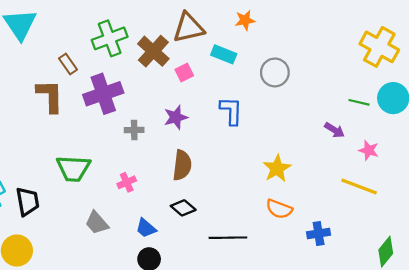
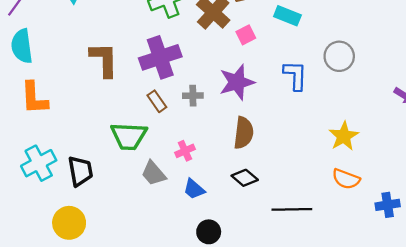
brown rectangle: (68, 64) -> (157, 101), moved
gray circle: (275, 72) -> (339, 56), moved
purple star: (176, 117) -> (237, 82), size x1.4
gray trapezoid: (97, 223) -> (154, 173), moved
blue trapezoid: (146, 228) -> (194, 189), moved

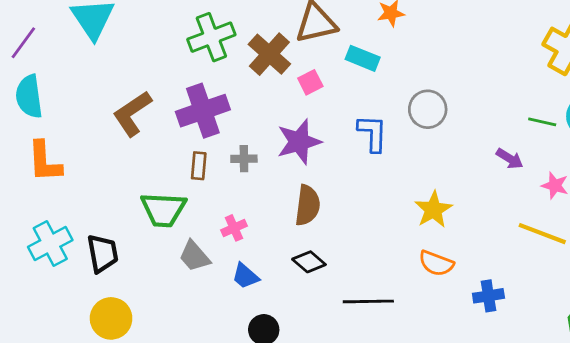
brown L-shape: (104, 60) -> (132, 113), turned -123
brown rectangle: (157, 101) -> (199, 166), turned 40
yellow circle: (69, 223) -> (111, 318), moved

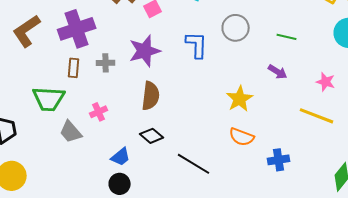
green line: (542, 122) -> (287, 37), moved
purple arrow: (510, 159) -> (278, 72), moved
blue trapezoid: (245, 276) -> (121, 157), moved, turned -80
black line: (368, 301) -> (194, 164), turned 32

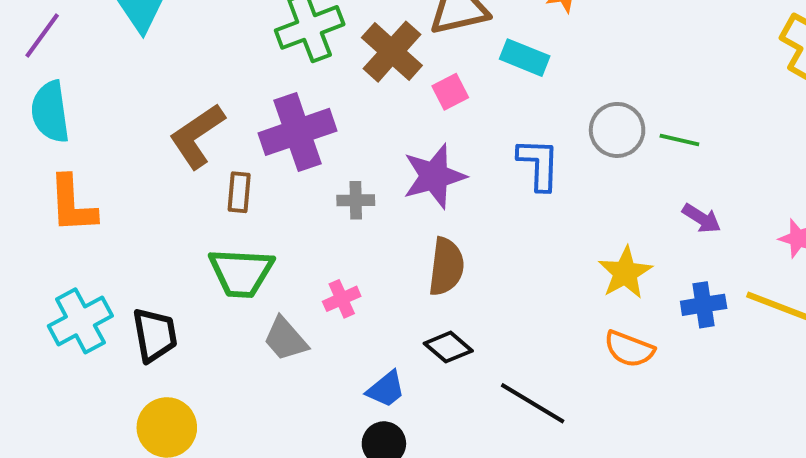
green line: (287, 37) -> (679, 140), moved
brown rectangle: (74, 68) -> (239, 192), moved
blue cross: (279, 160) -> (704, 305), moved

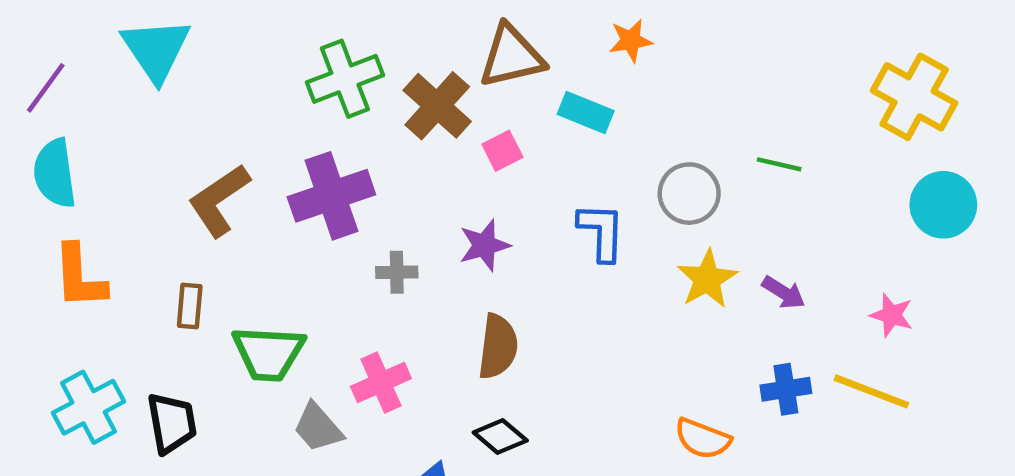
green line: (679, 140) -> (779, 164), moved
purple star: (434, 176) -> (484, 245), size x0.7
brown rectangle: (239, 192) -> (190, 306), moved
yellow star: (625, 273) -> (707, 279), moved
pink cross: (342, 299) -> (381, 382), size x1.4

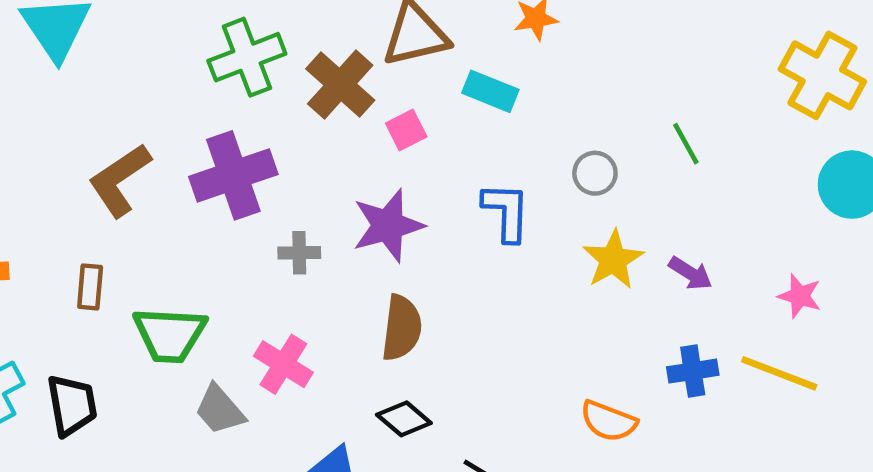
green line: (779, 164) -> (686, 144), turned 48
gray circle: (689, 194) -> (595, 173), size x0.7
purple star: (484, 245) -> (388, 225), size x1.4
pink cross: (381, 382) -> (283, 364), turned -34

